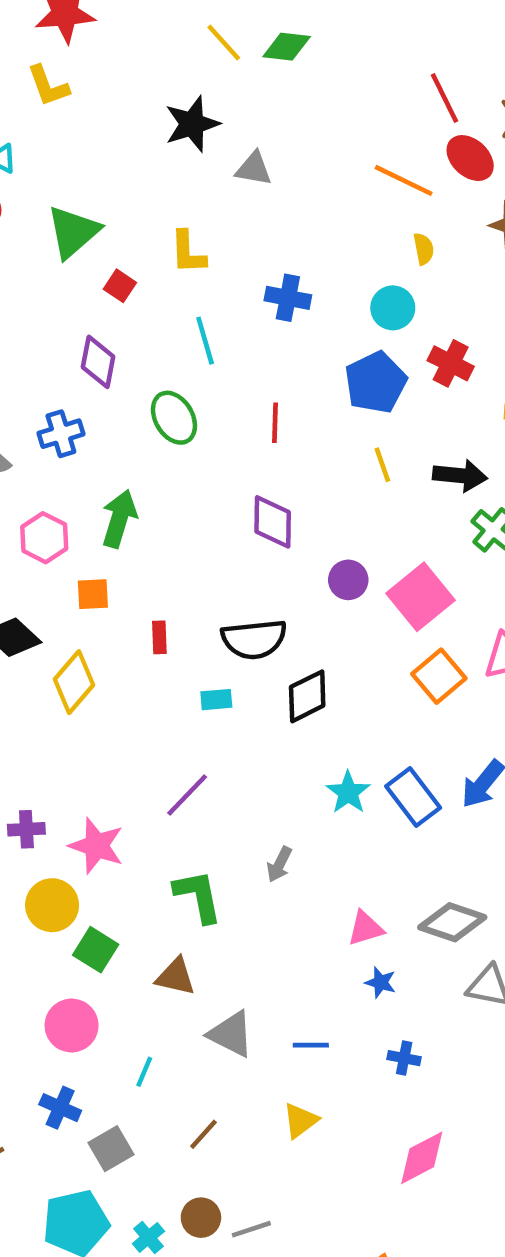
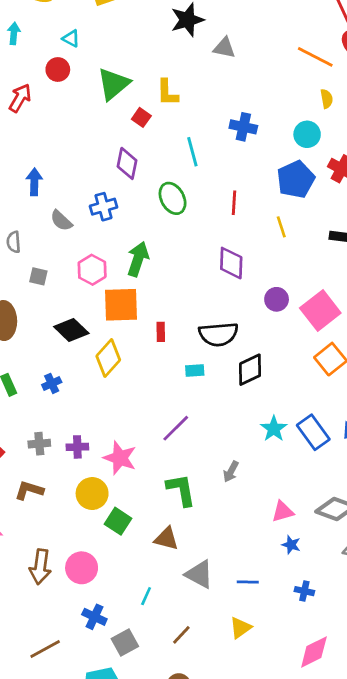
yellow L-shape: (188, 252) -> (167, 93), moved
yellow line: (382, 465) -> (281, 227), moved
orange square: (93, 594) -> (121, 305), size x1.8
pink circle: (72, 1026) -> (82, 568), moved

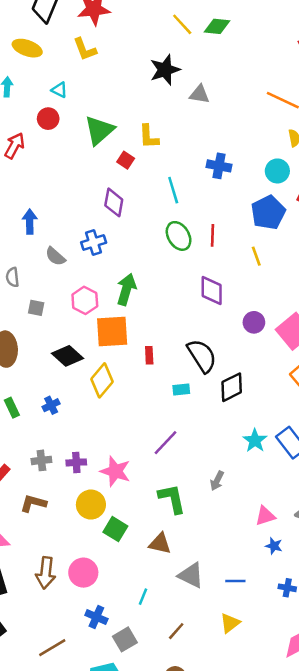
green ellipse: (173, 198) -> (179, 236), moved
black semicircle: (218, 334) -> (202, 356), turned -116

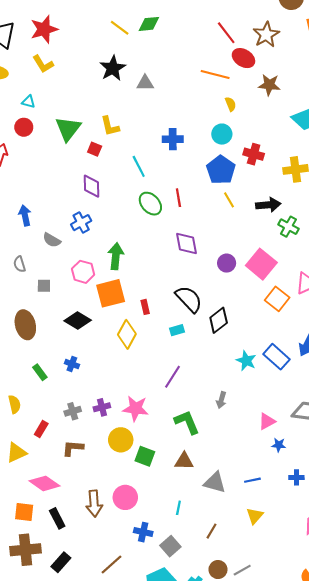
yellow line: (256, 256) -> (229, 200), moved
yellow diamond: (102, 380) -> (127, 334), moved
blue cross: (51, 405) -> (72, 364), turned -32

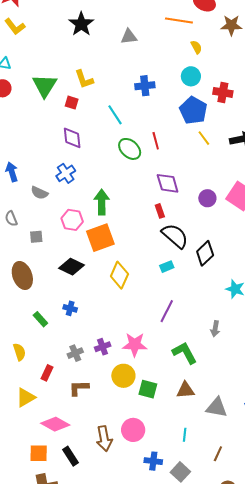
gray triangle: (145, 83) -> (129, 37), moved
red rectangle: (145, 307) -> (160, 211), moved

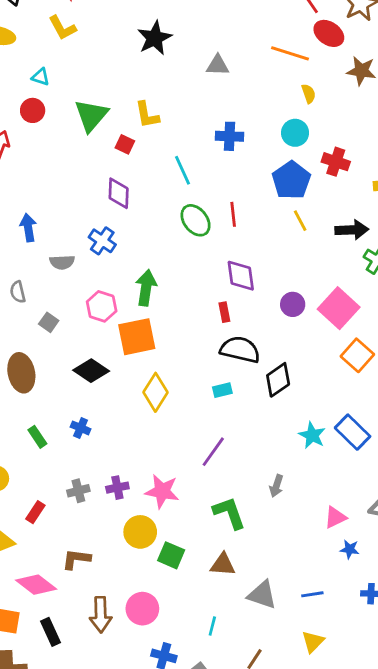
blue cross: (66, 173) -> (102, 241), turned -30
gray semicircle: (39, 193) -> (62, 262), turned -36
black semicircle: (175, 236) -> (240, 350), turned -36
gray square: (36, 237) -> (49, 322), turned 32
brown L-shape: (79, 388) -> (76, 559), moved

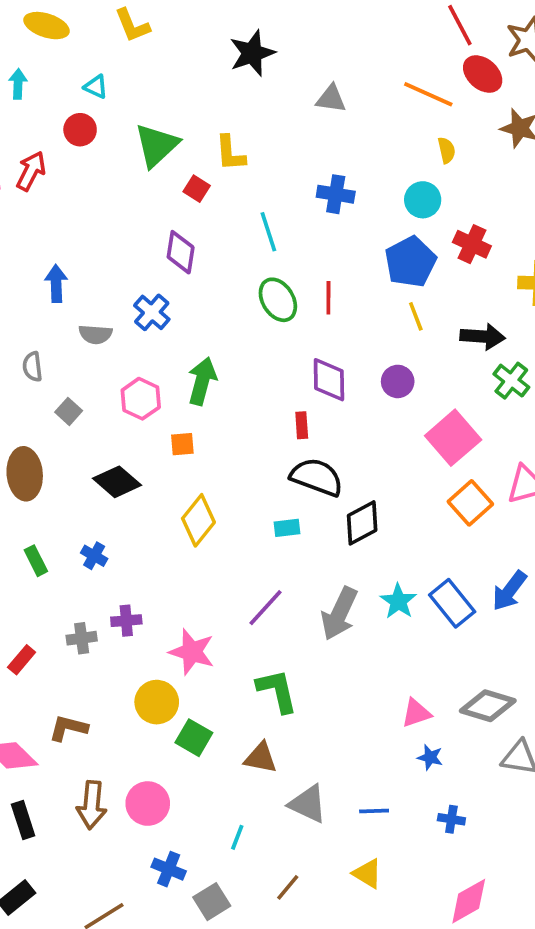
purple circle: (293, 304) -> (398, 381), moved
orange square: (137, 337) -> (182, 444), size x0.5
gray arrow: (276, 486) -> (339, 614), moved, size x1.8
purple cross: (117, 488) -> (126, 621), moved
yellow triangle: (313, 642) -> (367, 874), turned -50

